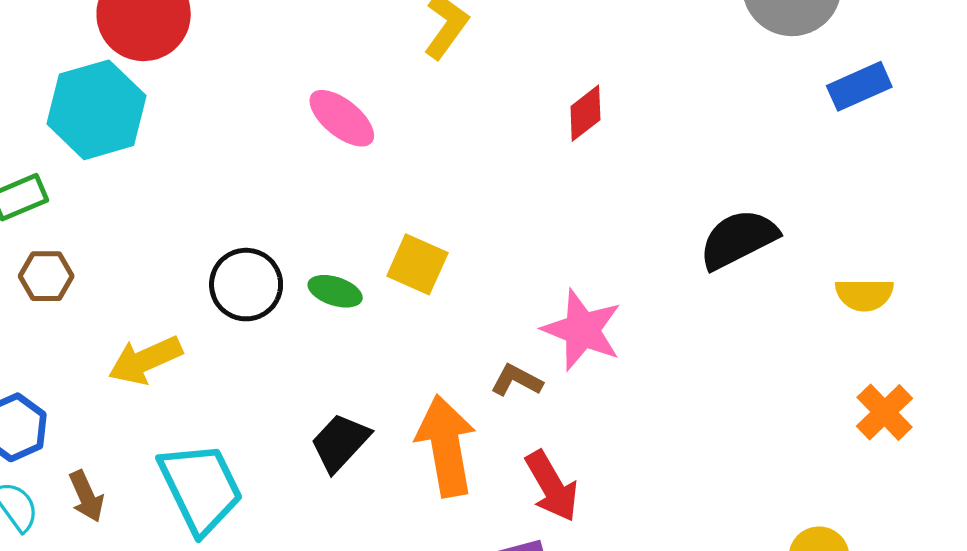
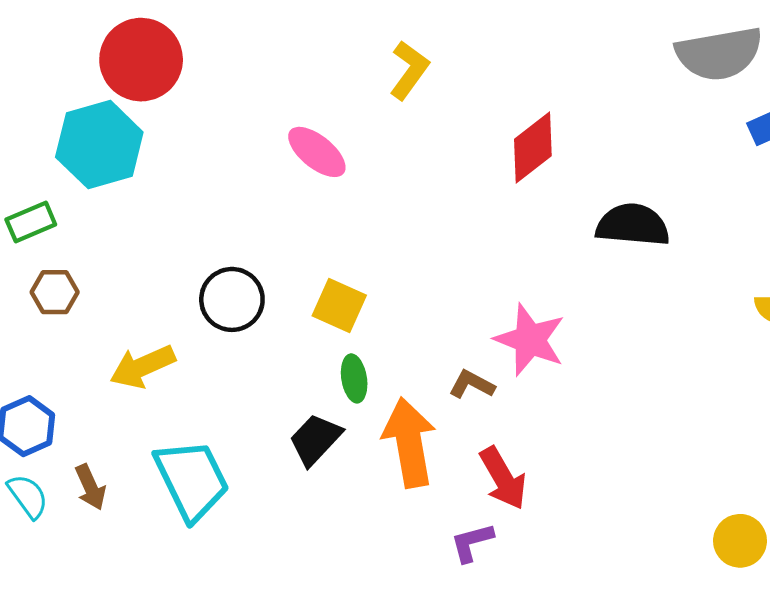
red diamond: (585, 113) -> (533, 148), size x1.4
black semicircle: (738, 239) -> (633, 225), moved, turned 32
yellow square: (417, 264) -> (339, 305), moved
green ellipse: (335, 291) -> (354, 378), moved, turned 63

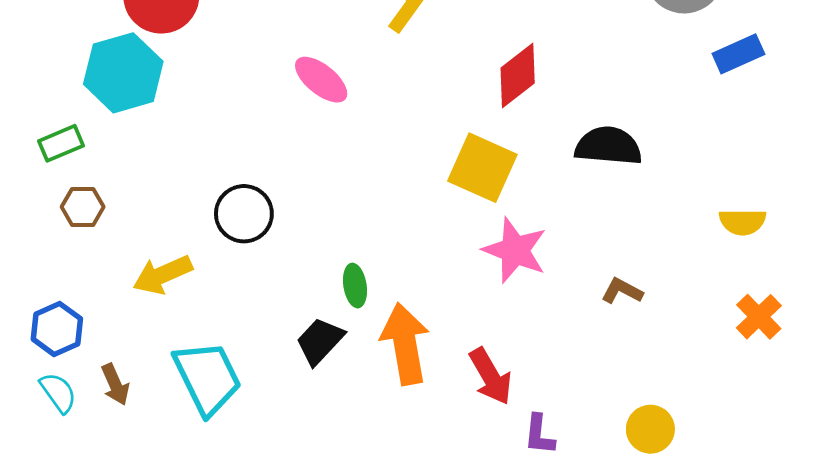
yellow square: (339, 305) -> (482, 168), moved, size x1.4
brown L-shape: (472, 384) -> (622, 291), moved
yellow circle: (740, 541) -> (650, 429), moved
purple L-shape: (472, 542) -> (539, 435), moved, turned -69

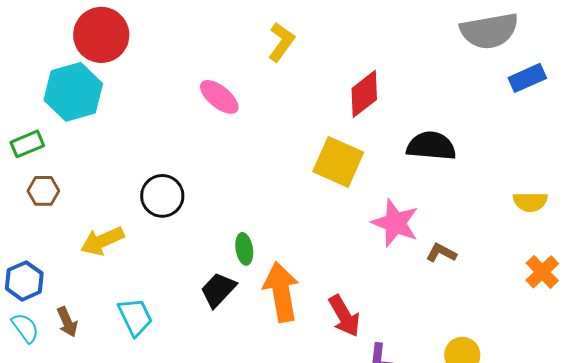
pink star: (515, 250) -> (395, 223), moved
cyan trapezoid: (207, 378) -> (135, 317), size x0.7

